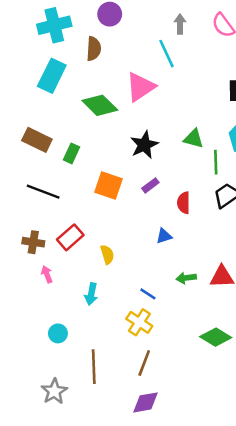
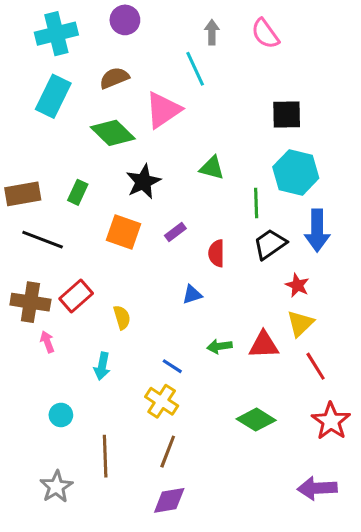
brown semicircle: (94, 49) -> (114, 78), moved, turned -115
green triangle: (194, 139) -> (212, 168), moved
brown rectangle: (37, 140) -> (23, 194), moved, turned -36
black star: (144, 145) -> (143, 182), moved
brown cross: (33, 242) -> (30, 302), size x1.4

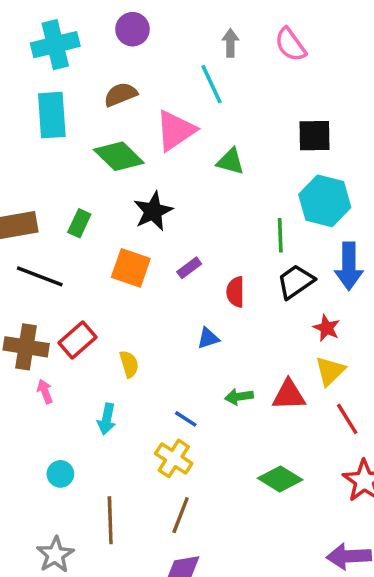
cyan rectangle: (53, 96) -> (52, 115), turned -30
green triangle: (212, 168) -> (230, 161), moved

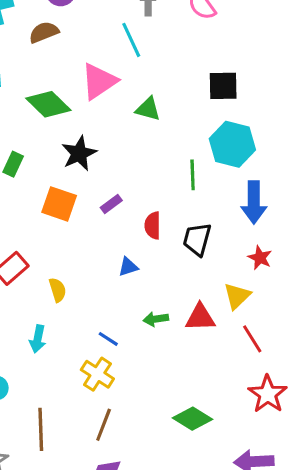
brown semicircle: (120, 94) -> (44, 32), moved
black trapezoid: (296, 282) -> (197, 239), moved, turned -40
red star: (327, 328) -> (260, 258), moved
green diamond: (280, 479) -> (193, 419), moved

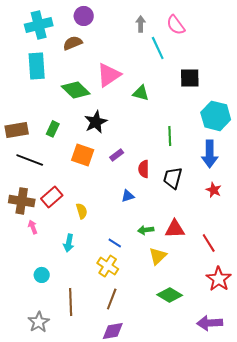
cyan line: (131, 40) -> (158, 48), moved
cyan hexagon: (232, 144) -> (216, 116), moved
yellow triangle: (237, 296) -> (158, 256), moved

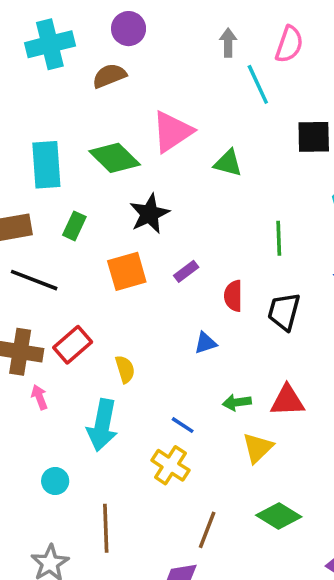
pink semicircle: (176, 25) -> (289, 44), turned -125
cyan rectangle: (37, 66) -> (46, 165), moved
orange square: (83, 155) -> (127, 271), turned -35
cyan arrow: (69, 243) -> (102, 425), size x1.6
brown line: (112, 299) -> (207, 530), moved

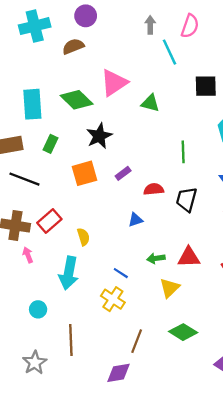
red semicircle: (233, 296) -> (154, 189), turned 84

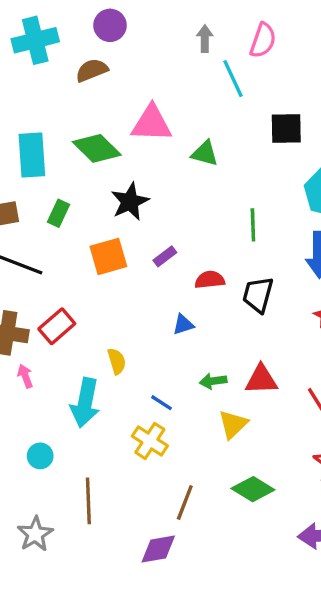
pink triangle: (114, 83) -> (152, 123), turned 36
yellow semicircle: (83, 237) -> (117, 361), moved

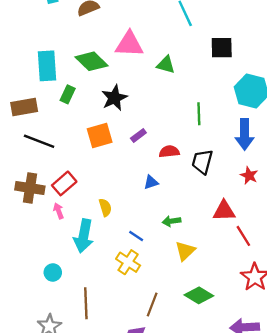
green rectangle: (58, 213) -> (68, 94), moved
pink arrow: (25, 376) -> (58, 211), moved
red triangle: (261, 379) -> (224, 211), moved

